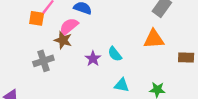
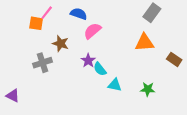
pink semicircle: (69, 26) -> (92, 31), moved
cyan semicircle: (115, 54) -> (100, 69), moved
brown rectangle: (186, 57) -> (174, 59), turned 32

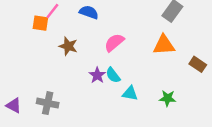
pink semicircle: (92, 31) -> (114, 43), moved
purple star: (88, 61) -> (97, 75), moved
gray cross: (42, 63) -> (48, 103), moved, turned 30

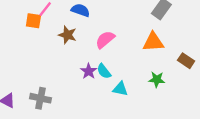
brown star: (68, 46) -> (67, 35), moved
green star: (168, 98) -> (157, 79), moved

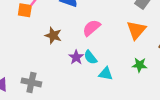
brown star: (67, 35) -> (53, 35), moved
orange triangle: (153, 42) -> (136, 30), turned -45

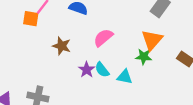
green star: (140, 65) -> (144, 57), moved
cyan triangle: (106, 74) -> (125, 77), moved

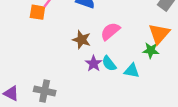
brown star: (62, 46) -> (82, 40), moved

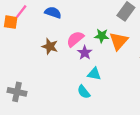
green star: (151, 50) -> (102, 36), moved
purple star: (94, 64) -> (85, 53), moved
cyan semicircle: (109, 64) -> (84, 92), moved

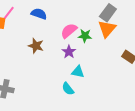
pink semicircle: (75, 39) -> (69, 31), moved
orange triangle: (119, 41) -> (107, 29), moved

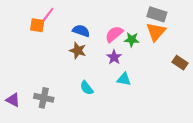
gray rectangle: (108, 13) -> (157, 14), turned 72
blue semicircle: (39, 14) -> (81, 31), moved
cyan semicircle: (68, 89) -> (87, 88), moved

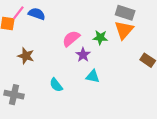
blue semicircle: (81, 31) -> (37, 14), moved
pink semicircle: (114, 34) -> (71, 39), moved
brown star: (78, 51) -> (26, 56), moved

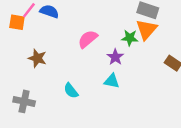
green star: (100, 38) -> (130, 38), moved
purple star: (83, 55) -> (115, 57), moved

